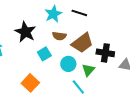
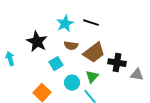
cyan circle: (68, 64) -> (72, 83), moved
green triangle: (88, 70) -> (92, 77), moved

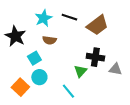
brown trapezoid: (94, 53) -> (97, 25), moved
green triangle: (92, 77) -> (80, 71), moved
cyan circle: (72, 83) -> (39, 77), moved

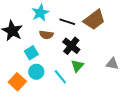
black line: (69, 17) -> (67, 22), moved
black cross: (95, 57) -> (71, 46), moved, turned 30
cyan line: (68, 91) -> (60, 77), moved

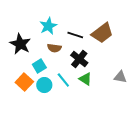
green triangle: (77, 66) -> (85, 79), turned -40
cyan line: (60, 77) -> (63, 80), moved
orange square: (17, 82) -> (24, 82), moved

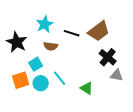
black cross: (79, 59) -> (108, 57), moved
green triangle: (85, 79) -> (87, 88), moved
orange square: (24, 82) -> (21, 80), turned 30

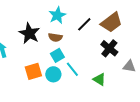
black line: (72, 33) -> (84, 24), turned -63
brown semicircle: (51, 46) -> (55, 37), moved
black cross: (108, 57) -> (109, 48), moved
cyan square: (36, 64) -> (57, 55), moved

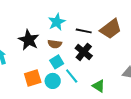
black line: (84, 24) -> (84, 31), turned 56
black cross: (109, 48) -> (84, 52), moved

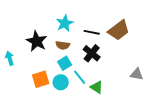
green triangle: (99, 86) -> (97, 87), moved

